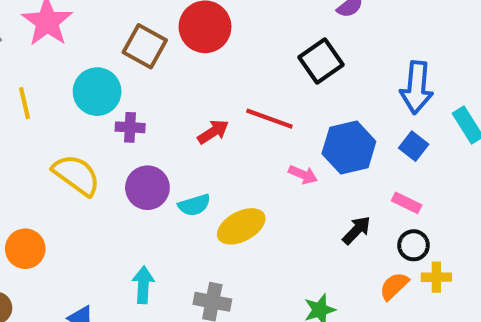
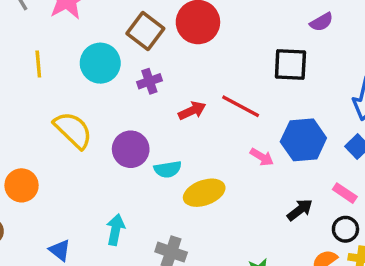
black square: (321, 61) -> (290, 64), turned 30
purple cross: (130, 127) -> (149, 81), moved, turned -30

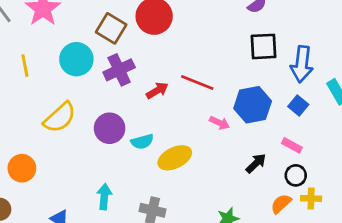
black square: (290, 64) -> (264, 46), moved
purple cross: (149, 81) -> (119, 70), size x1.5
yellow semicircle: (73, 130) -> (60, 117), turned 100

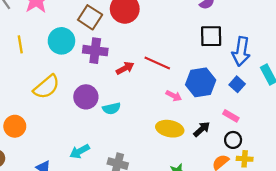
purple cross: (119, 70) -> (95, 51), turned 30
yellow ellipse: (175, 158) -> (170, 129), moved, turned 35
cyan arrow: (104, 197) -> (80, 151), turned -126

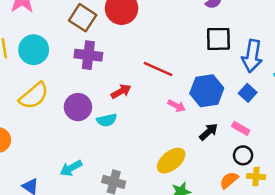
cyan circle: (61, 41) -> (34, 50), moved
red arrow: (125, 68) -> (121, 91), moved
yellow ellipse: (170, 129) -> (171, 161), moved, turned -50
black arrow: (202, 129) -> (208, 132), moved

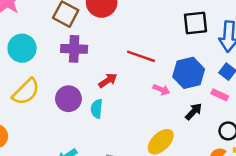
cyan semicircle: (107, 120) -> (97, 109), turned 114
pink rectangle: (241, 128) -> (220, 95), moved

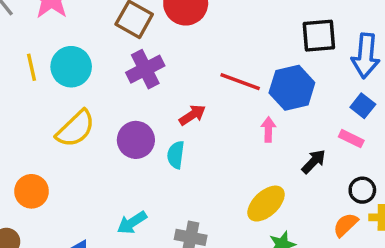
purple cross: (74, 49) -> (145, 69), turned -30
blue hexagon: (189, 73) -> (292, 88), moved
pink arrow: (161, 90) -> (268, 129), turned -112

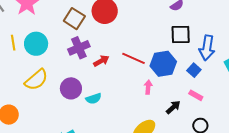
blue square: (363, 106) -> (194, 70), moved
red arrow: (192, 115) -> (101, 61), moved
cyan semicircle: (176, 155) -> (94, 99), turned -119

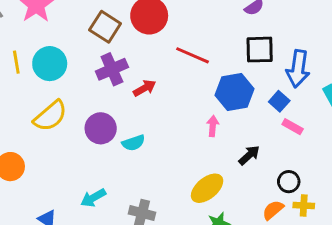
red line: (133, 58) -> (192, 55), moved
pink rectangle: (196, 95) -> (293, 127), moved

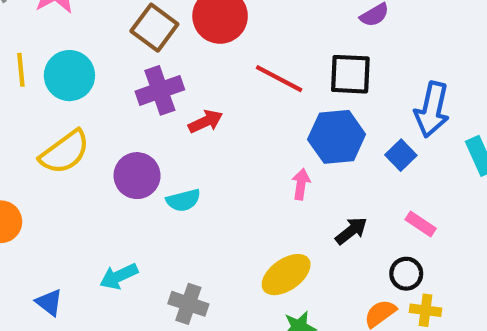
black square: (260, 50) -> (350, 74), moved
pink rectangle: (293, 127) -> (421, 224), moved

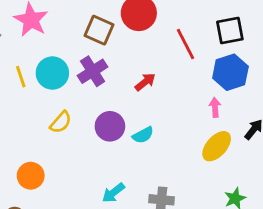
red line: (279, 79) -> (185, 44), turned 48
purple cross: (160, 90) -> (93, 71), moved
yellow semicircle: (65, 152) -> (61, 122), size x0.7
yellow ellipse: (286, 275) -> (217, 146), moved

